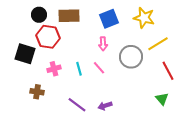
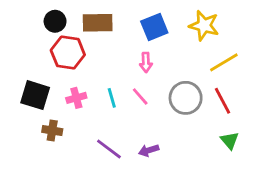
black square: (25, 54) -> (35, 95), moved
gray circle: (131, 57) -> (186, 98), moved
red line: (168, 71) -> (222, 101), moved

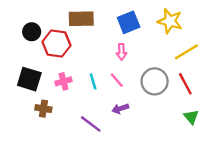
black circle: (55, 21) -> (32, 32), moved
purple arrow: (149, 150) -> (120, 109), moved

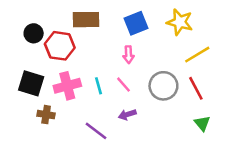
pink cross: (64, 81) -> (67, 86), size x1.5

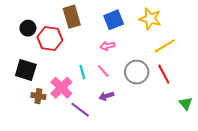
brown rectangle: (86, 20) -> (72, 17), turned 75
pink arrow: (128, 55) -> (107, 46), turned 80
pink cross: (67, 86) -> (61, 88), moved, turned -30
green triangle: (202, 123) -> (186, 103), moved

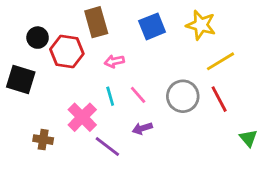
pink arrow: (107, 46) -> (114, 61), moved
black square: (26, 70) -> (21, 79), moved
brown cross: (38, 96) -> (43, 140), moved

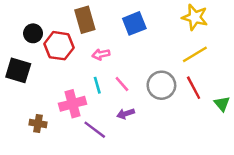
yellow star: (201, 25) -> (195, 17), moved
pink cross: (82, 117) -> (73, 104), turned 30
green triangle: (248, 138) -> (222, 104), moved

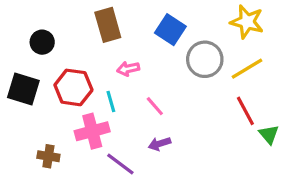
blue square: (134, 23) -> (170, 30), turned -35
red hexagon: (59, 46) -> (73, 87), moved
cyan line: (97, 85) -> (111, 102), moved
gray circle: (161, 85) -> (205, 59), moved
green triangle: (222, 104) -> (269, 134), moved

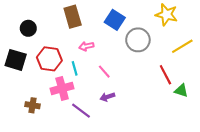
yellow line: (247, 69) -> (182, 46), moved
green triangle: (269, 134) -> (181, 91), turned -32

